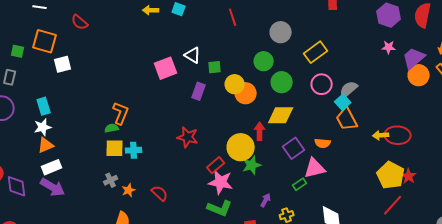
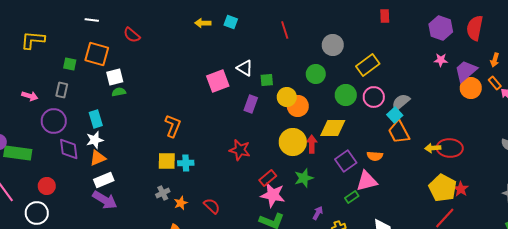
green circle: (282, 82) -> (346, 95), moved
green semicircle: (112, 128) -> (119, 92), moved
yellow circle: (241, 147) -> (293, 142), moved
purple diamond: (17, 186) -> (69, 149), moved

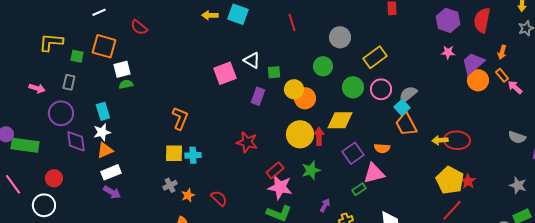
white line: (92, 20) -> (99, 12), turned -32
cyan square: (231, 22) -> (238, 14), size x1.5
yellow L-shape: (33, 40) -> (51, 42), moved
purple arrow: (105, 200) -> (112, 192), size x0.7

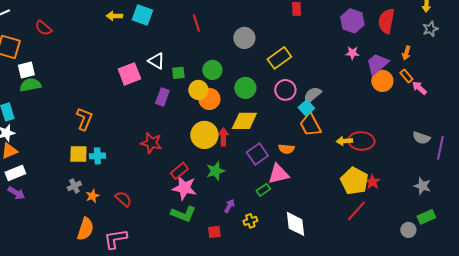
green circle: (323, 66) -> (212, 70), moved
green semicircle: (126, 84) -> (30, 85), size x1.5
green circle: (353, 87) -> (245, 88), moved

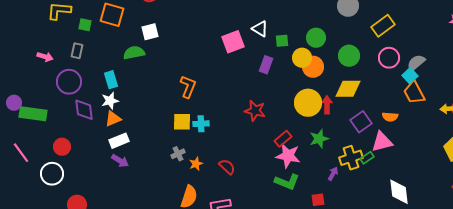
white square: (26, 70) -> (150, 32), moved
yellow cross: (250, 221) -> (351, 158), moved, size x1.6

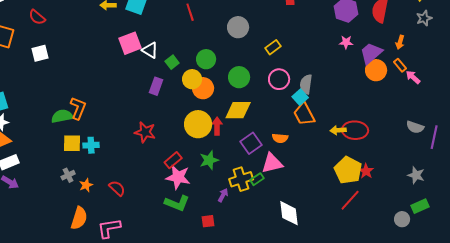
yellow rectangle: (383, 26) -> (273, 47), size x0.7
green square: (282, 41) -> (172, 62), turned -32
pink square: (233, 42) -> (130, 43), moved
green semicircle: (134, 53) -> (62, 116), moved
gray semicircle: (416, 63) -> (306, 84), turned -42

